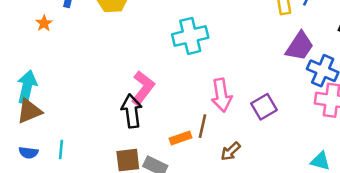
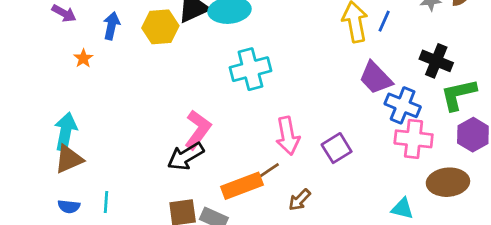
purple trapezoid: (300, 46) -> (376, 78), turned 104
black arrow: (132, 111) -> (186, 156), turned -112
brown line: (203, 126) -> (267, 172), turned 45
orange rectangle: (181, 138) -> (242, 186), size x1.6

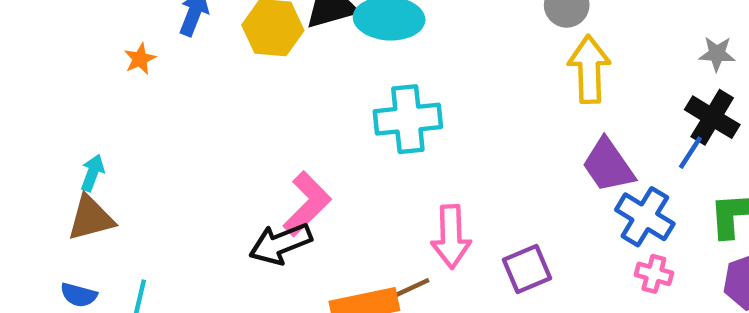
blue line: (384, 21) -> (690, 153), moved
black cross: (436, 61) -> (712, 117), moved
cyan arrow: (66, 132) -> (92, 173), size x0.6
pink cross: (414, 139) -> (654, 274), size x0.6

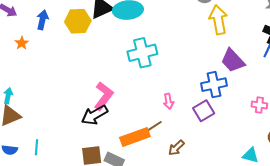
blue cross: (645, 217) -> (214, 85), moved, turned -35
pink arrow: (451, 237) -> (168, 101), size x0.6

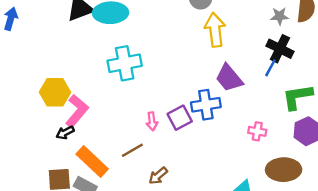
yellow hexagon: (78, 21) -> (55, 92), moved
purple square: (204, 111) -> (180, 118), moved
black arrow: (95, 115) -> (65, 133), size x0.6
orange rectangle: (135, 137) -> (92, 162), moved, turned 60

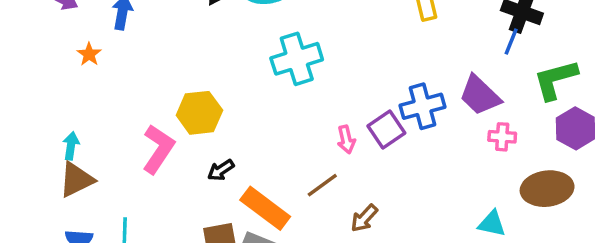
purple trapezoid: (229, 78) -> (480, 95), moved
pink L-shape: (77, 111) -> (158, 149), moved

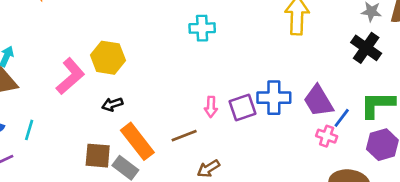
blue line: (511, 41) -> (342, 118), moved
cyan cross: (297, 59) -> (202, 28), moved, size x0.7

